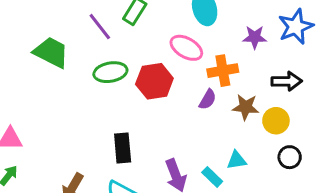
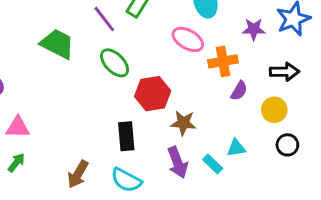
green ellipse: (110, 72) -> (115, 63), turned 56
red hexagon: (154, 81) -> (153, 94), moved
purple semicircle: (208, 99) -> (239, 91), moved
brown star: (246, 107) -> (183, 123), moved

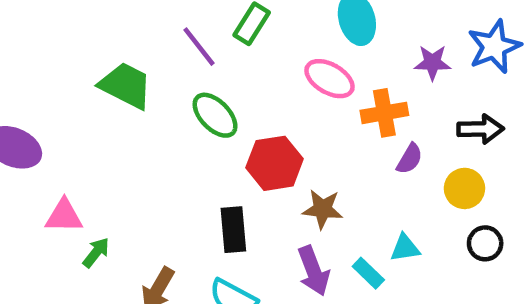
green arrow: (16, 163) -> (96, 253), moved

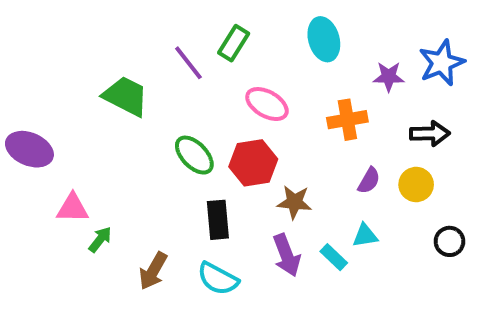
pink ellipse: (329, 79) -> (267, 104), moved
green ellipse: (215, 115) -> (194, 155), moved
purple semicircle: (410, 159) -> (369, 181), moved
black circle: (485, 243) -> (449, 241), moved

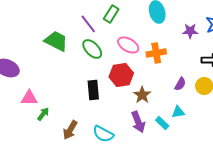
orange cross: (347, 120) -> (156, 53), moved
green ellipse: (194, 155) -> (92, 49), moved
brown star: (294, 202) -> (142, 95), turned 30
black rectangle: (218, 220) -> (93, 90), moved

